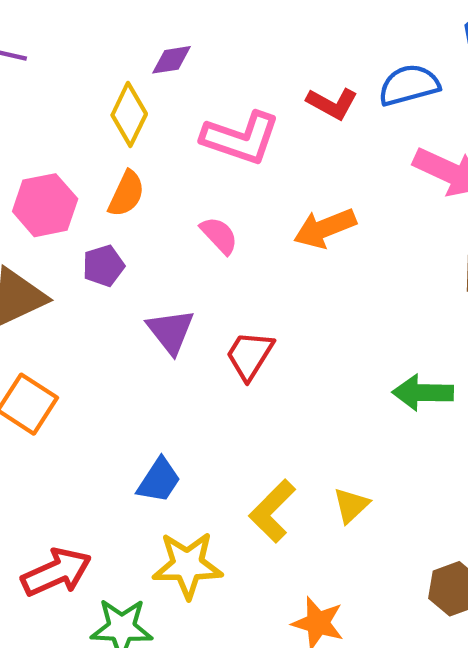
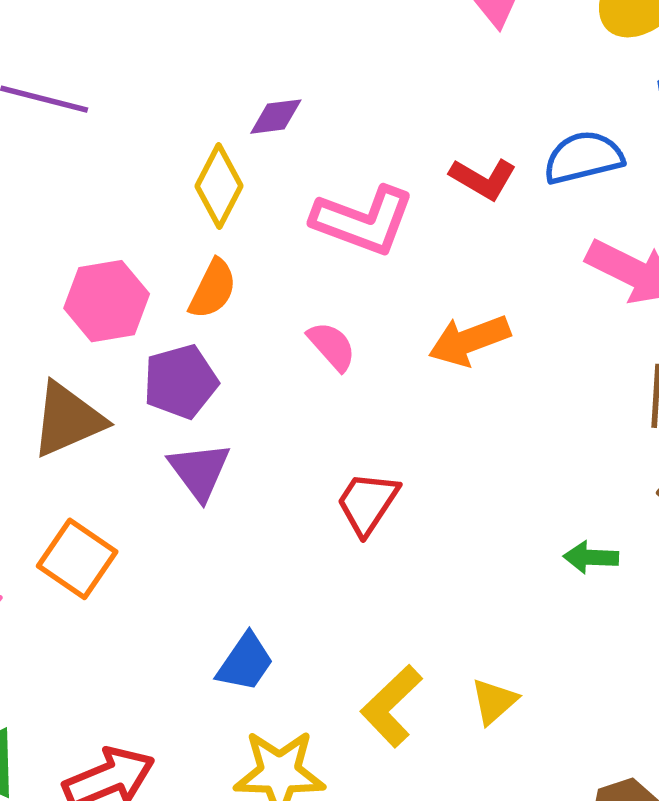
purple pentagon: (103, 266) -> (180, 382), size x1.4
purple triangle: (171, 331) -> (199, 471), moved
green arrow: (423, 393) -> (591, 557), size x0.7

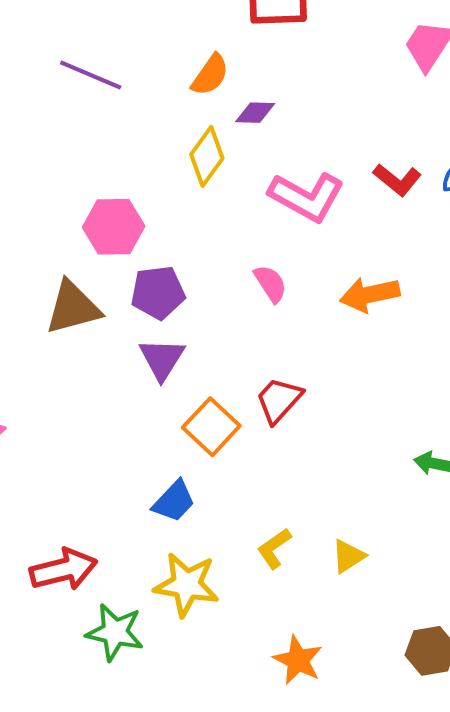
orange semicircle: (213, 289) -> (210, 75), moved
orange square: (77, 559) -> (211, 427), moved
yellow L-shape: (391, 706) -> (274, 548), size x0.7

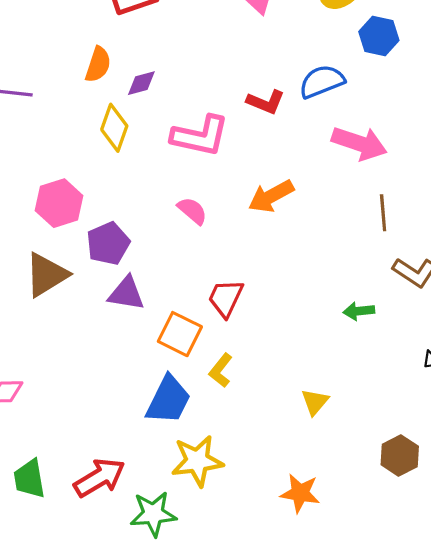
purple triangle: (162, 359) -> (126, 293), turned -36
blue trapezoid: (174, 501) -> (168, 400), size x1.4
yellow L-shape: (274, 548) -> (221, 370), moved

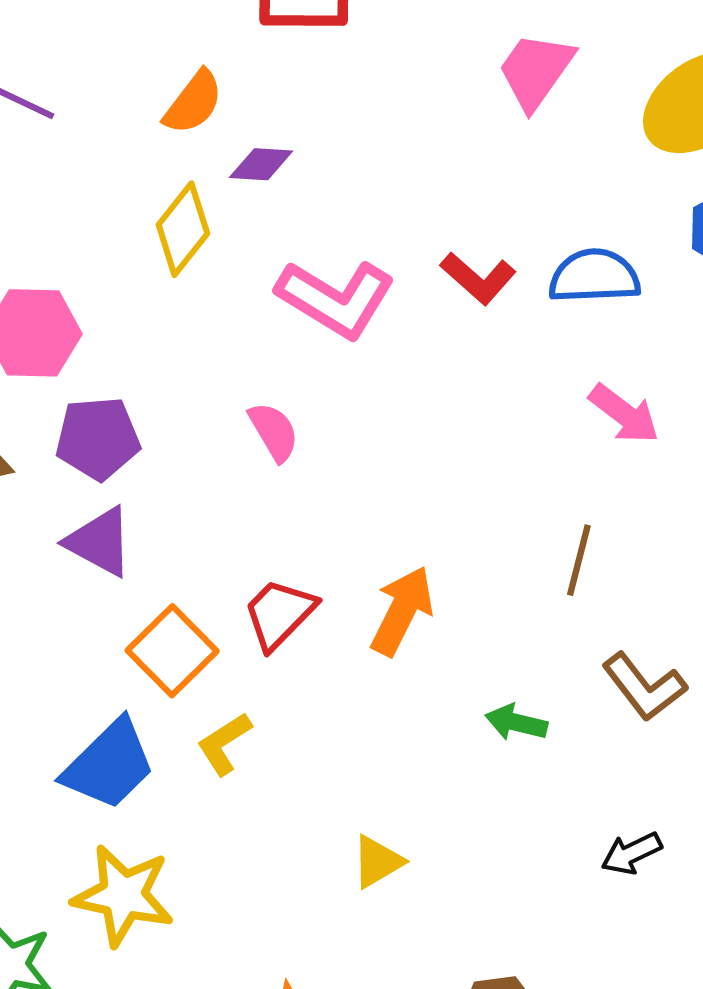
pink arrow: (359, 143) -> (624, 414), size x0.7
orange arrow: (271, 196) -> (402, 611), moved, turned 126
brown line: (383, 213) -> (579, 560), moved

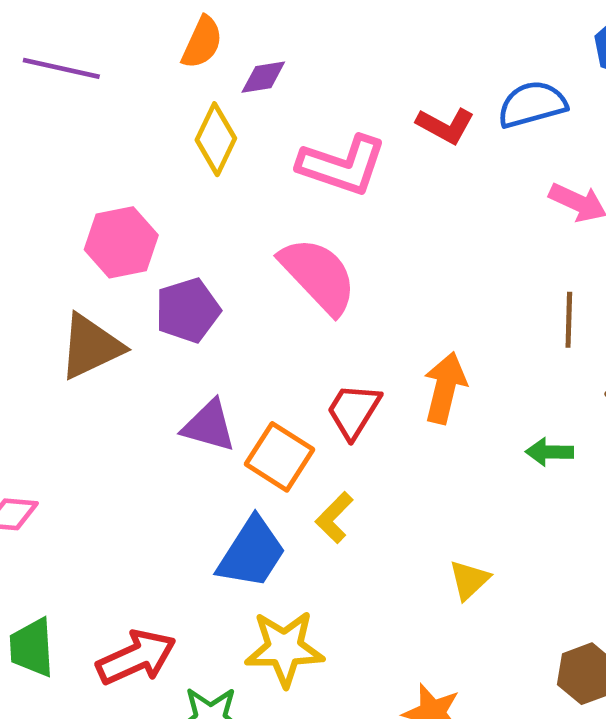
pink semicircle: (274, 432) -> (318, 275), size x1.8
purple triangle: (100, 542) -> (209, 426), moved

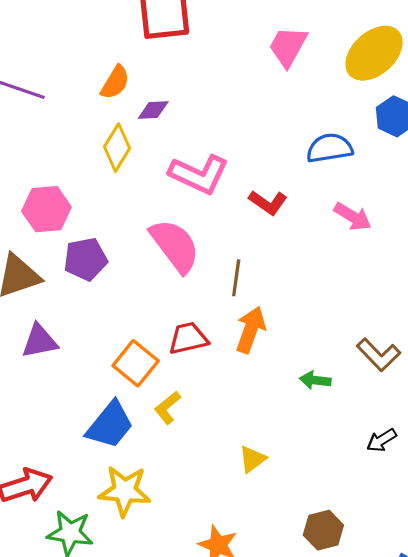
red L-shape: (445, 126) -> (268, 203), moved
brown line: (569, 320) -> (236, 278), moved
red trapezoid: (354, 411) -> (188, 338), turned 39
purple triangle: (209, 426) -> (40, 341), moved, turned -33

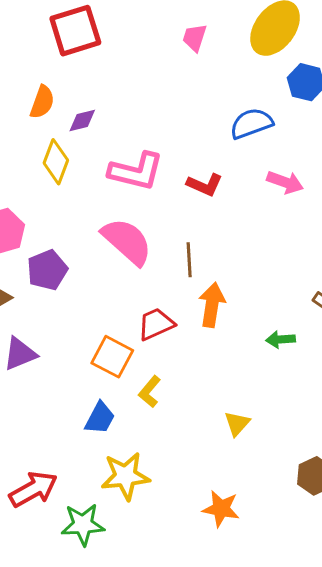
pink trapezoid: (288, 47) -> (195, 38), size x0.7
blue trapezoid: (110, 425) -> (100, 418), size x0.7

